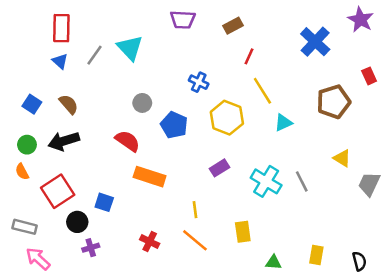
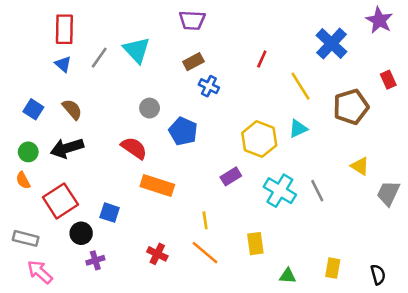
brown rectangle: (233, 26) -> (193, 62), moved
yellow line: (262, 91) -> (301, 86), moved
yellow hexagon: (227, 118) -> (259, 139), moved

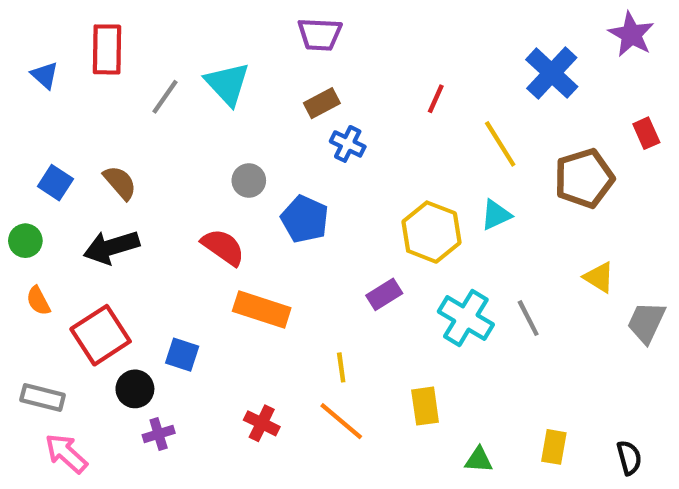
blue triangle: (63, 64) -> (45, 75), moved
green circle: (28, 152) -> (25, 241), moved

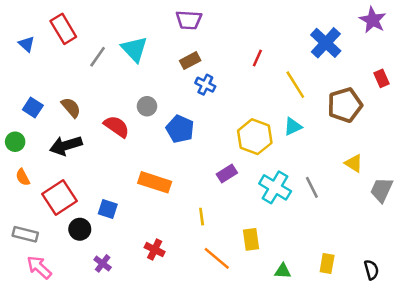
red rectangle: (107, 49) -> (63, 29), turned -32
red semicircle: (223, 247) -> (117, 127), moved
orange line: (341, 421) -> (217, 258), moved
purple cross: (159, 434) -> (103, 263), moved, turned -36

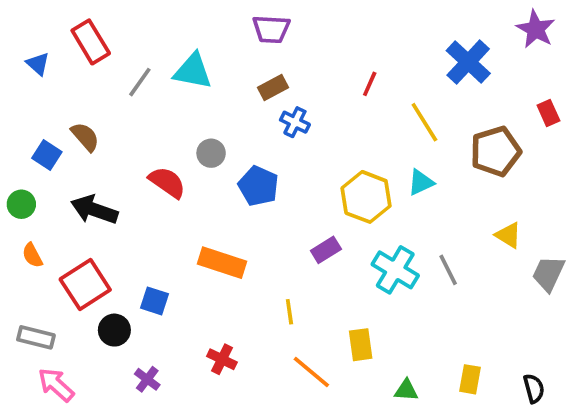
cyan triangle: (134, 49) -> (193, 71), turned -36
brown semicircle: (71, 107) -> (85, 137), moved
black arrow: (66, 146) -> (94, 210), turned 36

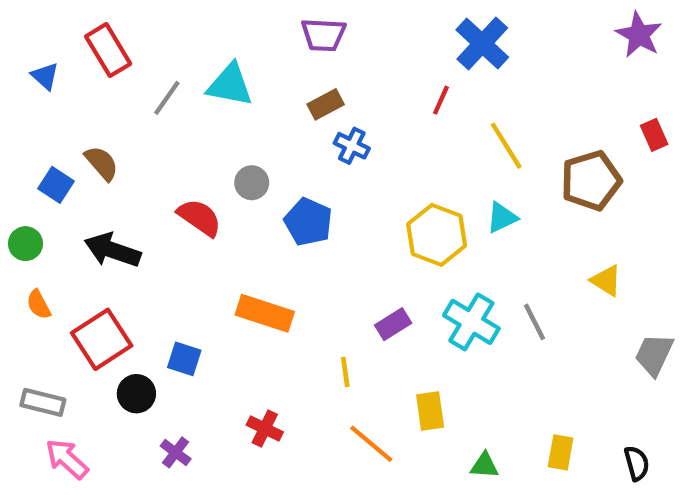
blue cross: (468, 62) -> (482, 43), moved
purple rectangle: (326, 250) -> (393, 324), moved
gray trapezoid: (548, 274) -> (654, 355), moved

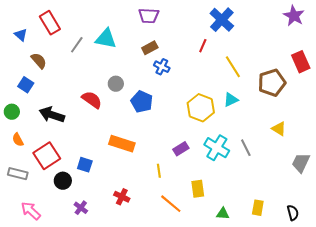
red rectangle: (654, 135) -> (301, 62), size x1.5
brown semicircle: (102, 163) -> (39, 61), moved
gray rectangle: (43, 402) -> (18, 174), moved

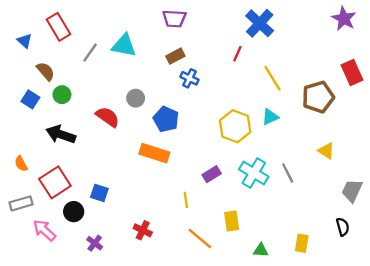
green circle: (12, 112) -> (62, 95), moved
orange rectangle: (122, 144) -> (154, 153), moved
gray rectangle: (18, 174) -> (21, 203), turned -30
pink arrow: (31, 211) -> (44, 230), moved
black semicircle: (293, 213) -> (343, 227), moved

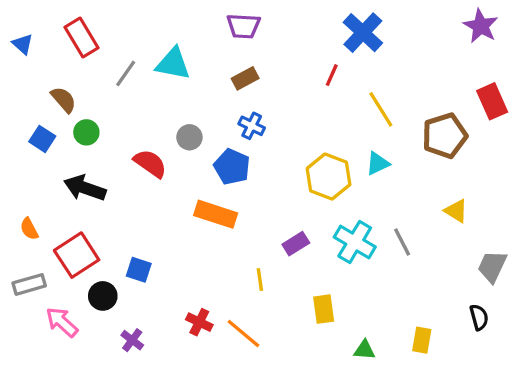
blue triangle: (25, 41) -> (23, 44), moved
blue cross: (189, 78) -> (252, 126), moved
orange line: (200, 239) -> (243, 334), moved

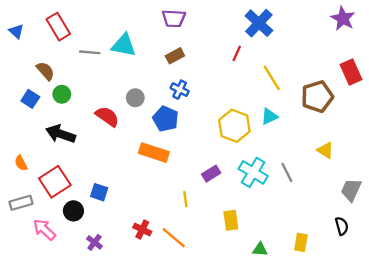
gray line: (126, 73) -> (90, 52), turned 60

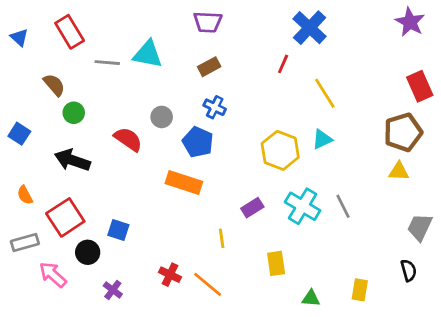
brown pentagon: (317, 97) -> (403, 132), moved
blue square: (30, 99) -> (19, 134), moved
yellow triangle: (325, 150) -> (399, 171), moved, turned -30

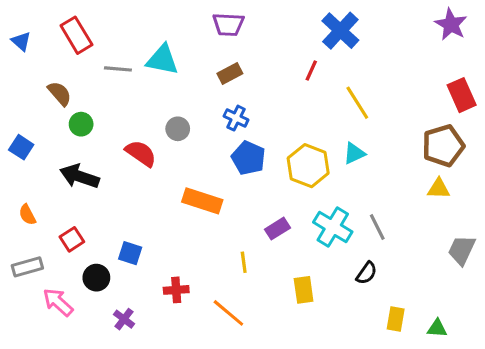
blue pentagon: (198, 142) -> (248, 158), moved
red square: (65, 217) -> (72, 239), size x0.6
black semicircle: (409, 270) -> (367, 273), moved, turned 50
red cross: (170, 275) -> (176, 290), moved, turned -30
green triangle: (311, 298) -> (437, 328), moved

